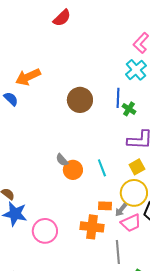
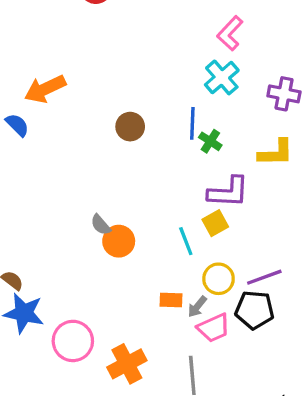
brown circle: (80, 100) -> (130, 127), size x0.7
yellow square: (137, 167) -> (215, 223), moved
cyan line: (102, 168) -> (186, 241), moved
yellow circle: (134, 193) -> (219, 279), size x0.7
orange cross: (92, 227) -> (127, 364), moved, turned -35

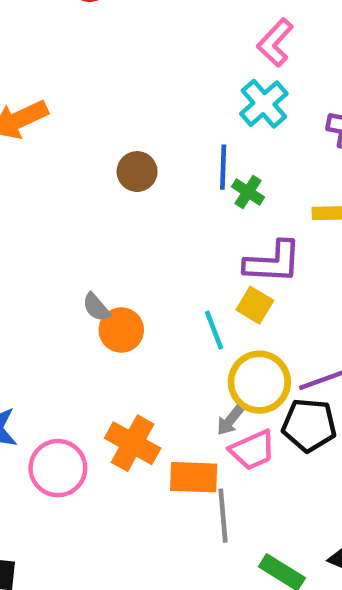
yellow square: (215, 223) -> (255, 305), turned -30
yellow circle: (219, 279) -> (259, 382), size x1.4
orange rectangle: (171, 300) -> (194, 477), moved, size x1.5
orange cross: (127, 364) -> (133, 443), moved, turned -33

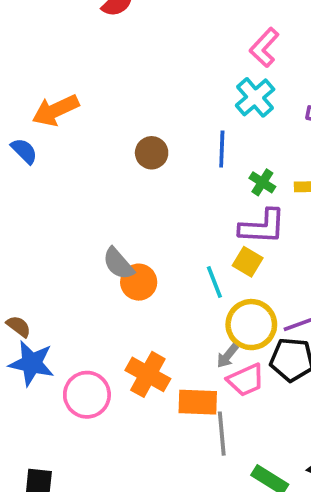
green cross: (248, 192) -> (262, 182), moved
gray semicircle: (96, 307) -> (118, 264), size x1.4

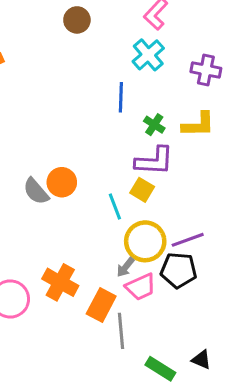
brown circle: (152, 153) -> (77, 20), moved
orange circle: (139, 282) -> (62, 182), moved
orange rectangle: (198, 402) -> (101, 305), turned -64

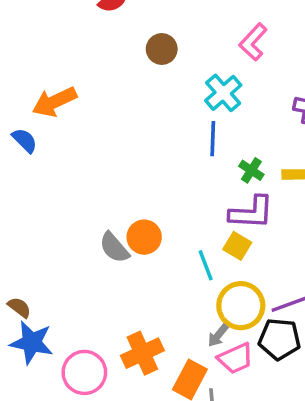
cyan cross: (148, 55) -> (223, 93), moved
orange cross: (60, 282) -> (142, 353), turned 36

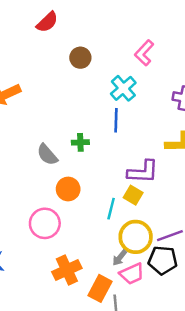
green cross: (251, 170) -> (80, 142), moved, turned -35
gray semicircle: (114, 248) -> (47, 155), moved
cyan line: (206, 265) -> (111, 209), turned 35
pink circle: (84, 372) -> (45, 223), moved

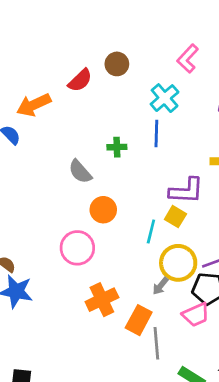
red semicircle: (47, 22) -> (80, 80), moved
green cross: (80, 142) -> (117, 147), moved
pink trapezoid: (132, 274) -> (196, 315), moved

